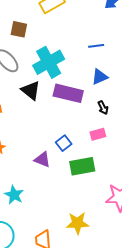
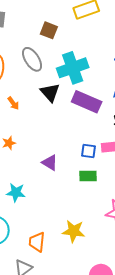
blue square: (64, 143) -> (89, 151), moved, turned 35
green rectangle: (82, 166) -> (88, 176), size x0.7
cyan star: (14, 195) -> (16, 193), turned -30

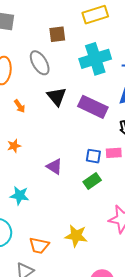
brown square: (49, 30) -> (57, 34), turned -30
cyan cross: (73, 68) -> (95, 59), moved
green rectangle: (88, 176) -> (92, 181), turned -36
orange trapezoid: (37, 242) -> (39, 246), turned -85

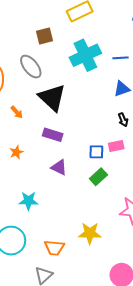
black triangle: (57, 96) -> (52, 98), size x1.4
purple rectangle: (93, 107) -> (53, 135), moved, size x0.7

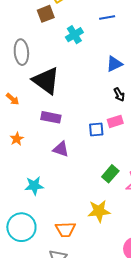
brown square: (45, 36) -> (46, 14), moved
cyan cross: (85, 55) -> (74, 35), size x0.6
blue line: (120, 58) -> (107, 17), moved
gray ellipse: (31, 67) -> (21, 52), turned 40
green rectangle: (98, 177) -> (110, 174), moved

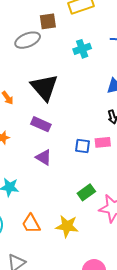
brown square: (46, 14) -> (48, 21), moved
gray ellipse: (21, 52) -> (28, 40), moved, turned 60
orange trapezoid: (65, 229) -> (31, 224), moved, turned 50

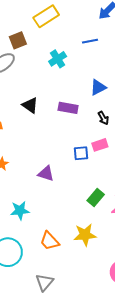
black triangle: (44, 87) -> (30, 105), size x0.6
purple rectangle: (41, 124) -> (68, 108), moved

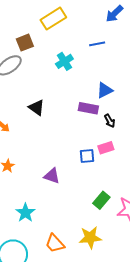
purple rectangle: (68, 108) -> (88, 108), moved
cyan star: (20, 211) -> (25, 213), turned -30

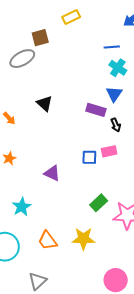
yellow rectangle: (53, 19) -> (71, 17), size x0.7
cyan cross: (64, 61) -> (118, 68), moved, turned -30
blue triangle: (105, 90) -> (114, 94), turned -36

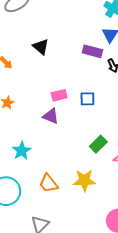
pink rectangle: (109, 151) -> (59, 95), moved

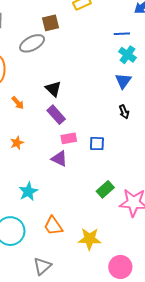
purple rectangle: (92, 51) -> (56, 115), moved, turned 30
yellow star: (84, 180) -> (90, 239), moved

